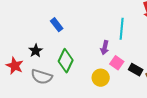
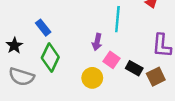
blue rectangle: (57, 25) -> (43, 28), moved

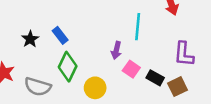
black star: (14, 46) -> (30, 39), moved
yellow circle: (92, 78) -> (95, 88), moved

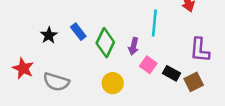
green diamond: (68, 67) -> (105, 43), moved

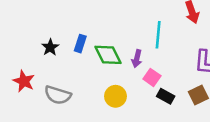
blue rectangle: (78, 32) -> (80, 44), turned 56
green diamond: (105, 43) -> (108, 55), turned -52
black rectangle: (172, 73) -> (166, 96), moved

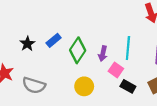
cyan line: (158, 35) -> (128, 48), moved
blue rectangle: (80, 44) -> (54, 40), turned 32
green diamond: (108, 55) -> (78, 50), turned 60

